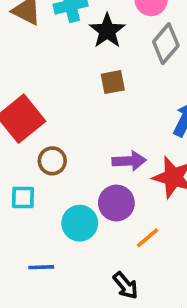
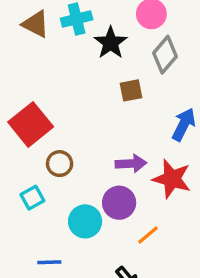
brown square: (113, 82) -> (131, 90), moved
cyan square: (23, 198) -> (32, 198), turned -30

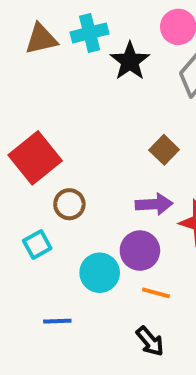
brown triangle: (36, 24) -> (41, 39), turned -40
brown square: (131, 90) -> (164, 150), moved, turned -35
orange line: (148, 235) -> (156, 293), moved, turned 55

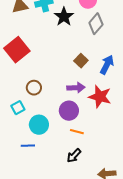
red square: (35, 158) -> (17, 50), moved
cyan circle: (100, 273) -> (39, 125), moved
black arrow: (150, 341) -> (74, 156), turned 84

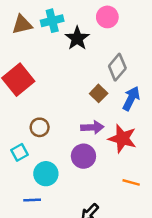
gray diamond: (96, 24) -> (117, 67), moved
orange line: (77, 132) -> (131, 182), moved

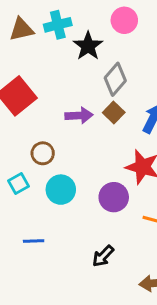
gray diamond: (117, 67) -> (115, 79), moved
purple arrow: (92, 127) -> (79, 116), moved
purple circle: (83, 156) -> (114, 197), moved
cyan circle: (46, 174) -> (61, 190), moved

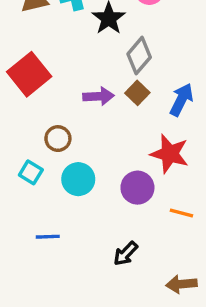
cyan square: (18, 184) -> (31, 172), turned -30

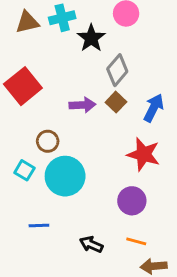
cyan circle: (78, 179) -> (65, 176), size x1.4
purple circle: (137, 188) -> (132, 201), moved
orange line: (181, 213) -> (136, 241), moved
black arrow: (126, 254) -> (91, 244), moved, turned 70

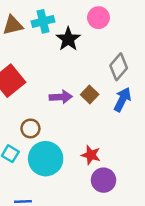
gray diamond: (117, 70) -> (119, 67), moved
red star: (143, 154) -> (91, 155), moved, size x0.7

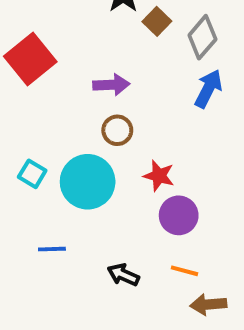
brown square: (90, 94) -> (157, 21), moved
brown circle: (30, 128) -> (117, 130), moved

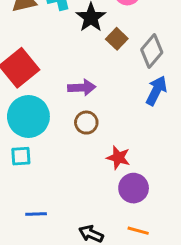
cyan square: (32, 174) -> (21, 156), turned -35
cyan circle: (88, 182) -> (28, 116), moved

